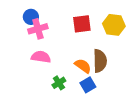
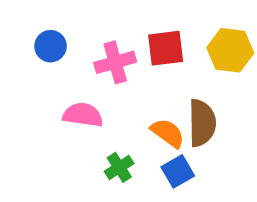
blue circle: (31, 17) -> (51, 46), moved
pink cross: (38, 29) -> (115, 62), moved

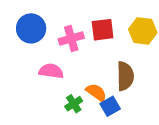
blue circle: (51, 46) -> (31, 28), size x1.5
orange semicircle: (168, 133) -> (96, 92), moved

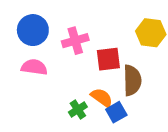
red square: (103, 30) -> (108, 59), moved
pink semicircle: (51, 71) -> (34, 67), moved

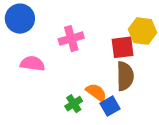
blue circle: (33, 30) -> (20, 19), moved
red square: (108, 59) -> (123, 47), moved

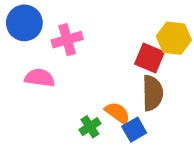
pink cross: (71, 39) -> (67, 40), moved
red square: (123, 47) -> (149, 58), turned 30

